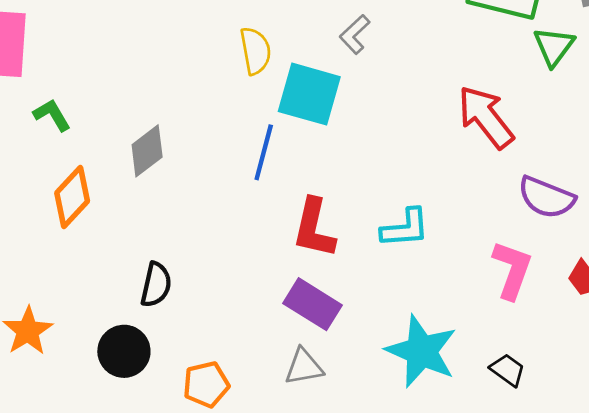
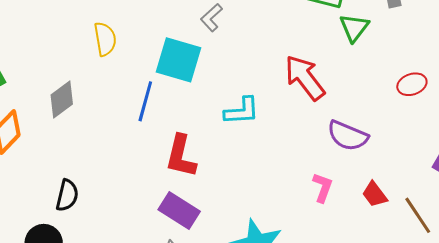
yellow semicircle: (255, 51) -> (105, 39), moved
cyan L-shape: (405, 228) -> (242, 111), moved
pink L-shape: (512, 270) -> (323, 187), size x0.7

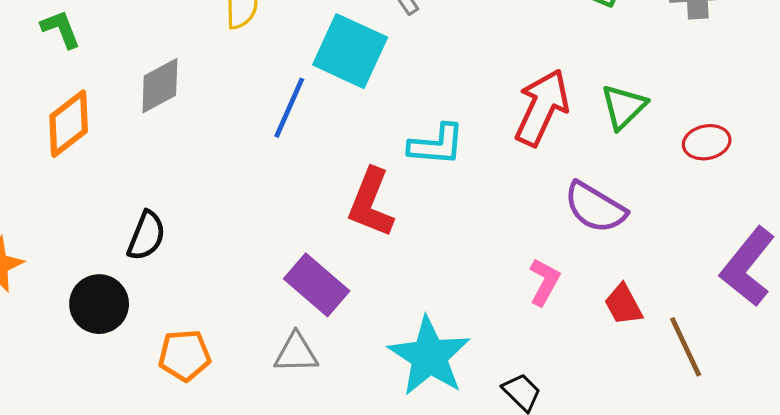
green triangle: (354, 28) -> (624, 107), moved
red arrow: (305, 78) -> (542, 107), turned 54
red L-shape: (181, 156) -> (371, 203), moved

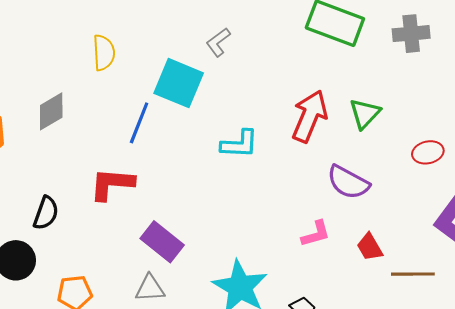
red ellipse: (707, 142) -> (428, 152), moved
red L-shape: (371, 203) -> (112, 184), moved, turned 75
pink L-shape: (544, 282) -> (316, 234), turned 48
brown line: (686, 347) -> (413, 274), turned -63

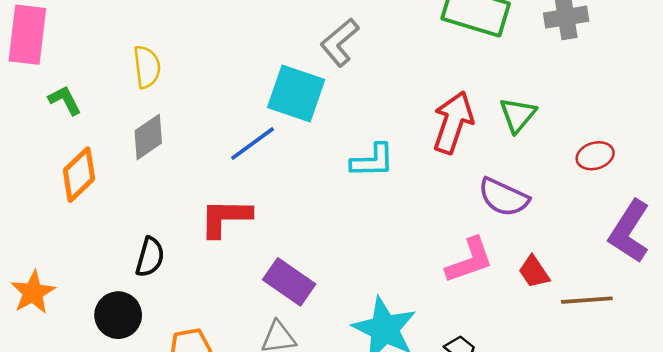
gray L-shape: (218, 42) -> (340, 42), size x1.4
yellow semicircle: (104, 53) -> (147, 67), moved
blue line: (139, 123) -> (253, 144), turned 36
pink L-shape: (316, 234) -> (469, 260), size x1.4

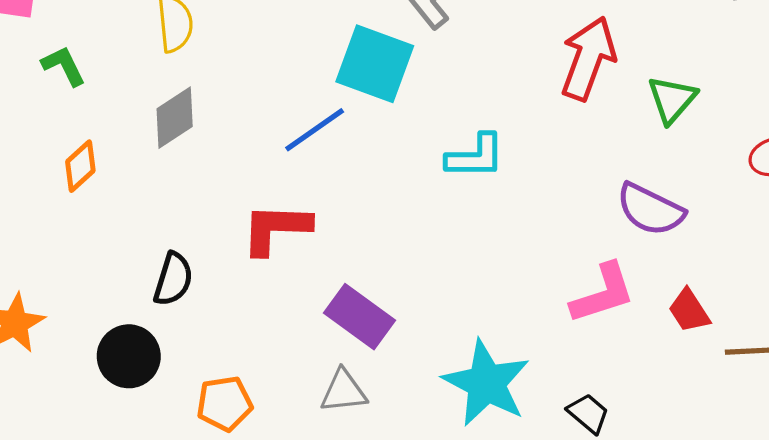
red arrow: (453, 122) -> (588, 58), moved
orange diamond: (79, 175) -> (80, 166), size x0.7

